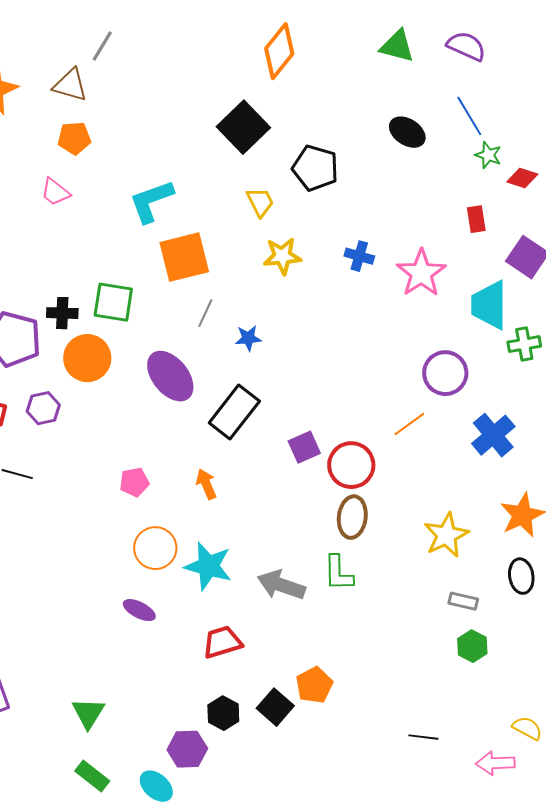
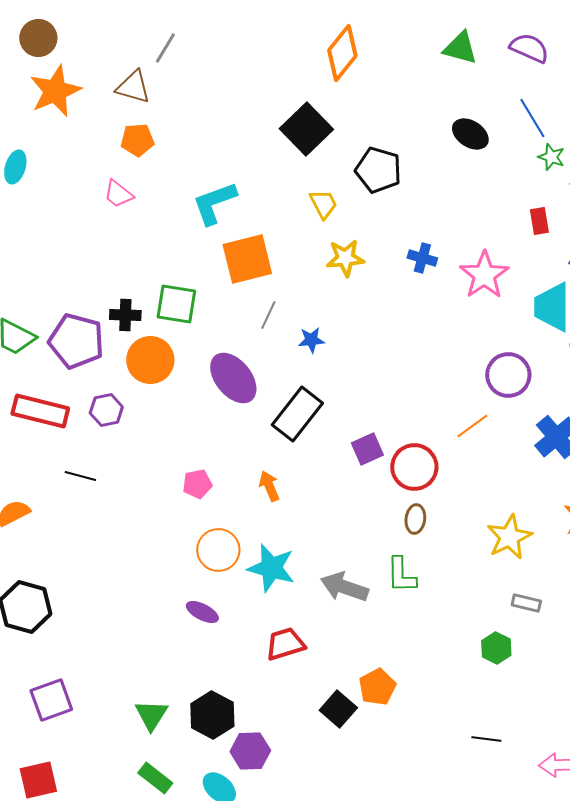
brown ellipse: (352, 517) -> (415, 519), size x0.7
green hexagon: (472, 646) -> (496, 648), moved
black hexagon: (223, 713) -> (212, 715), moved, size x1.4

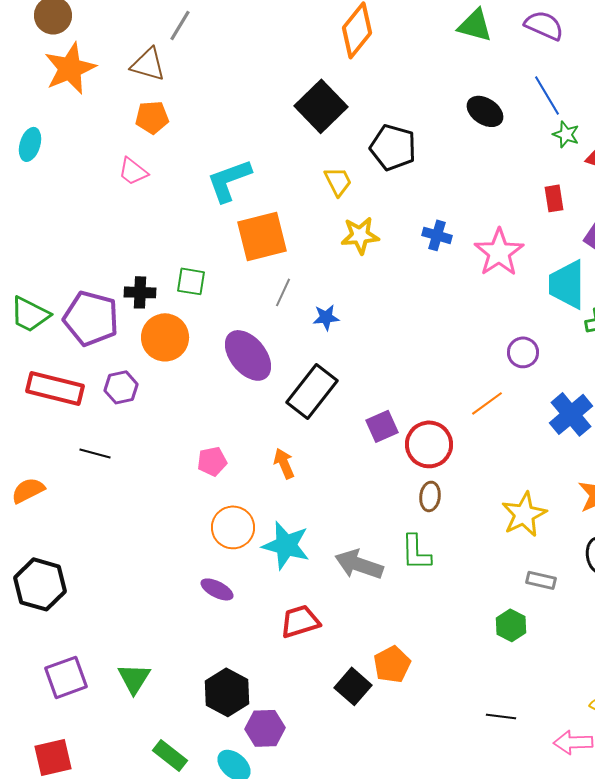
green square: (176, 304) -> (191, 281), size x0.7
purple circle: (508, 375) -> (523, 352), size x0.7
green triangle: (151, 715) -> (134, 678), moved

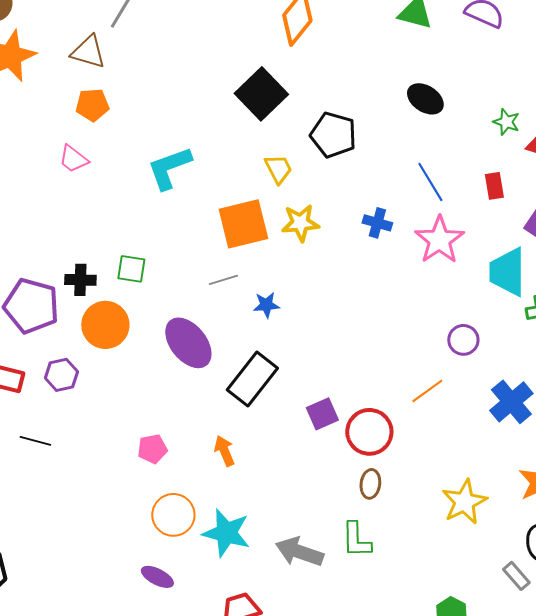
blue line: (547, 95) -> (430, 182), moved
orange square: (262, 236) -> (243, 224), moved
gray line: (283, 292) -> (223, 280), turned 48
gray rectangle: (541, 580) -> (516, 576), moved, turned 36

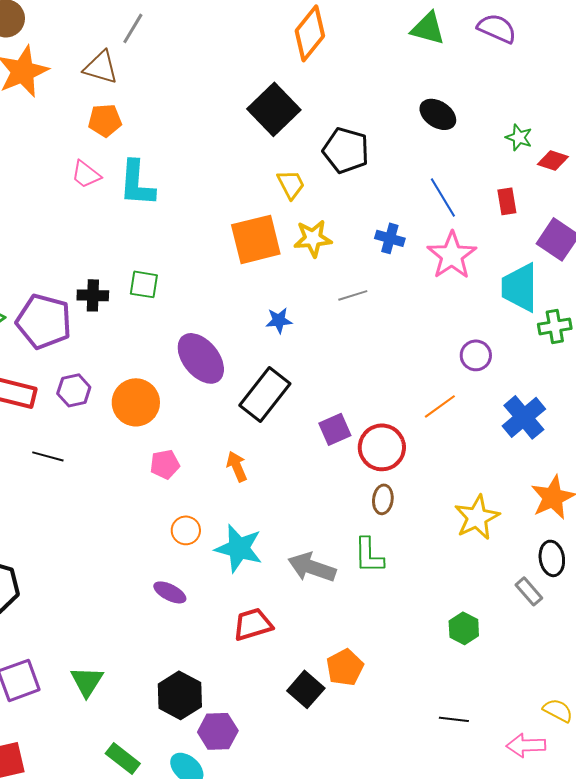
cyan L-shape: (169, 168) -> (137, 183), moved, turned -66
gray line: (223, 280) -> (353, 295), moved
orange circle: (105, 325) -> (136, 402), moved
orange circle: (173, 515) -> (186, 530), size x0.7

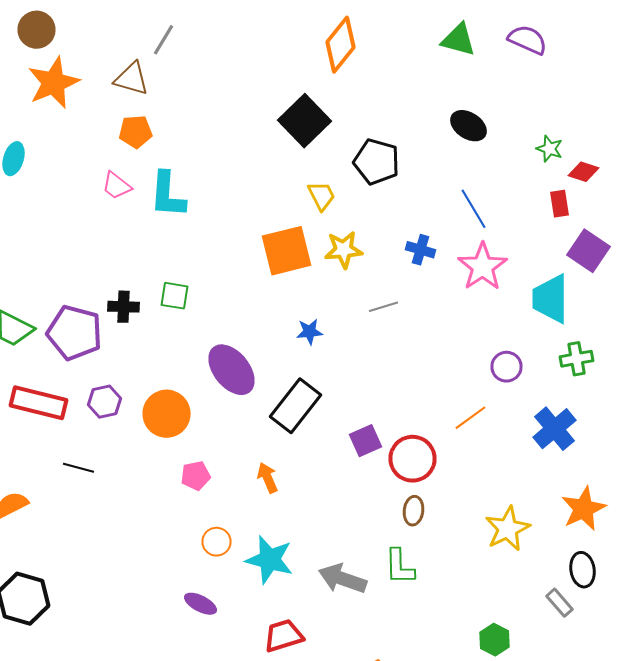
red rectangle: (507, 201) -> (560, 204), moved
green cross: (555, 326) -> (576, 359), moved

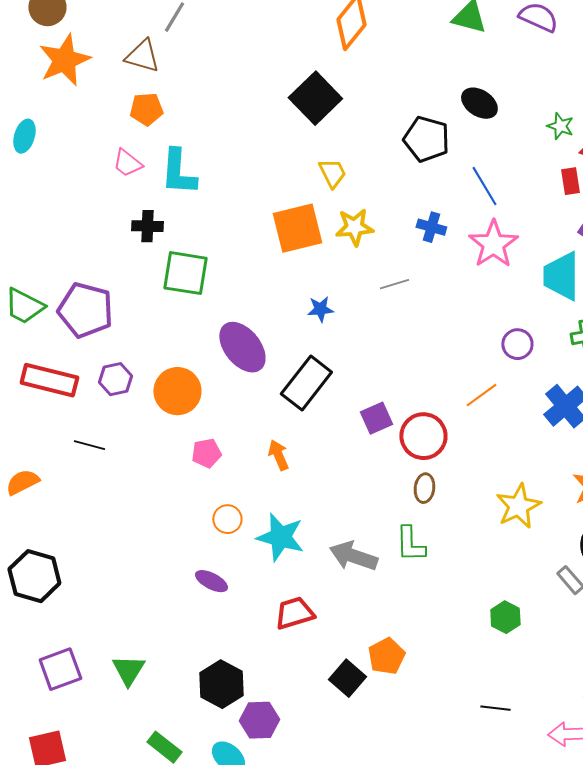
black pentagon: (376, 162) -> (426, 139), moved
green square: (174, 296) -> (185, 273), size x1.6
black cross: (124, 307) -> (147, 226), moved

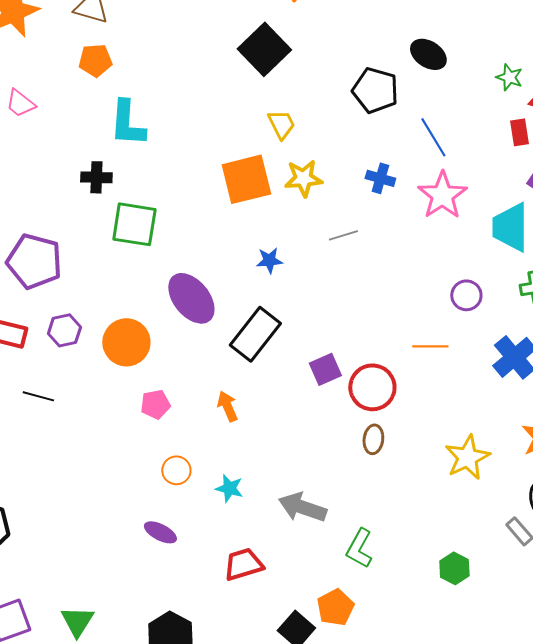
pink trapezoid: (127, 163) -> (20, 103), moved
orange line: (481, 395) -> (430, 346), turned 36
cyan star: (280, 537) -> (229, 488), size x0.6
green L-shape: (410, 544) -> (359, 548), moved, turned 30

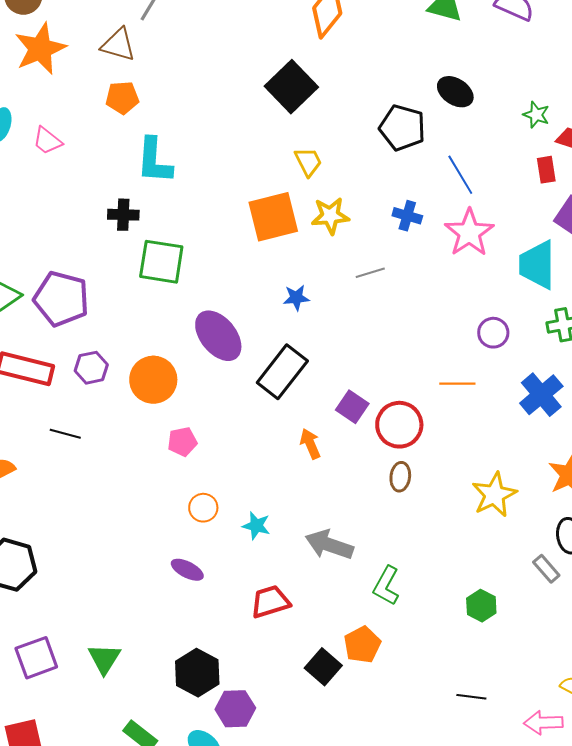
purple square: (325, 369) -> (352, 407), turned -32
orange arrow: (227, 406) -> (310, 444), moved

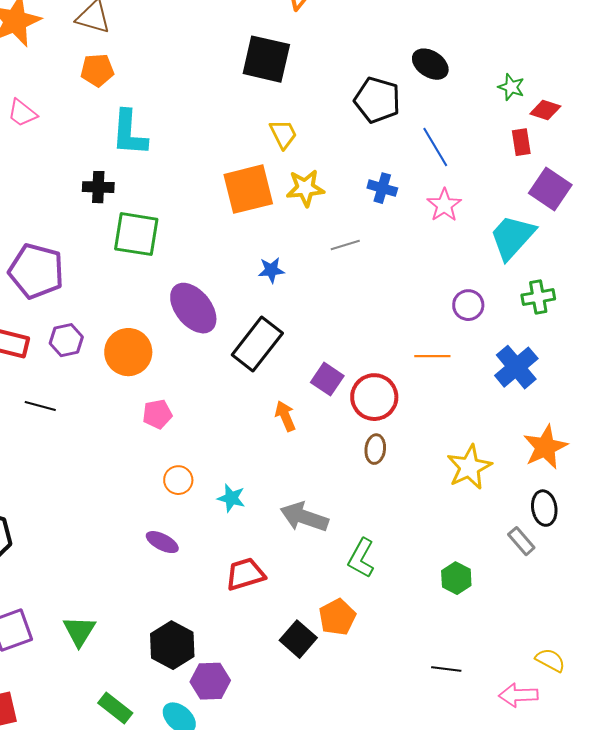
black square: (291, 87) -> (266, 59), turned -33
pink star: (469, 233) -> (444, 205), size x0.7
cyan trapezoid: (537, 265) -> (512, 237), turned 42

